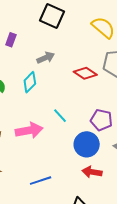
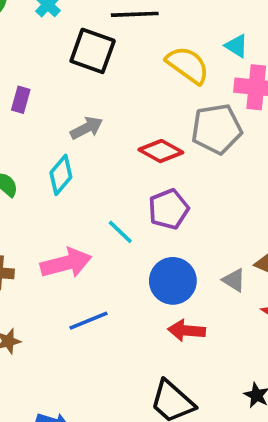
purple pentagon: (101, 120) -> (169, 209), moved, turned -30
blue line: (41, 181) -> (88, 321), moved

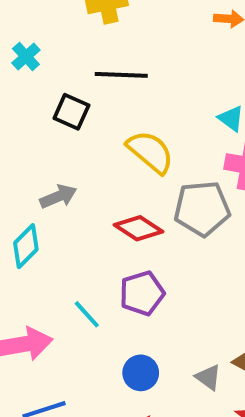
black square: (93, 51) -> (71, 112), size x0.7
yellow semicircle: (188, 65) -> (150, 152), moved
blue circle: (173, 281) -> (141, 373), size x0.7

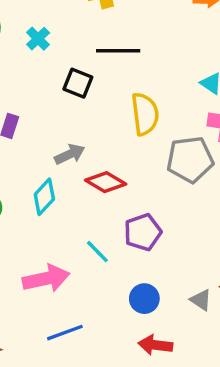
yellow semicircle: (150, 152) -> (145, 114), turned 45
red diamond: (139, 228) -> (106, 182), moved

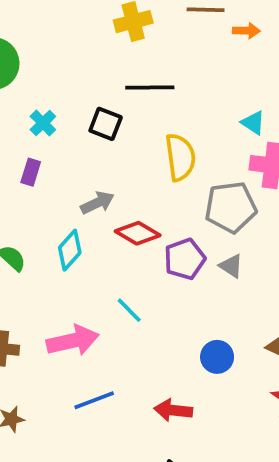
cyan cross: (38, 39) -> (43, 123), moved
purple pentagon: (143, 232) -> (185, 259), moved
blue circle: (144, 299) -> (217, 357), moved
gray triangle: (201, 300) -> (231, 266), moved
red arrow: (155, 345) -> (173, 410), moved

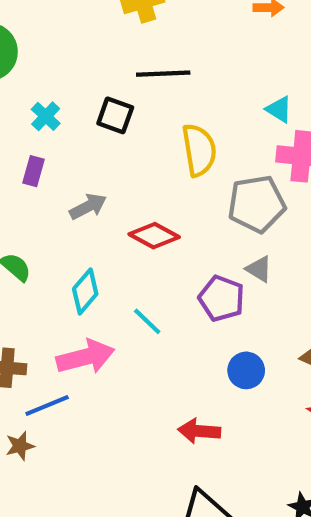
gray arrow: (97, 203) -> (88, 206), moved
cyan diamond: (70, 250) -> (85, 291), moved
purple pentagon: (185, 259) -> (222, 298), moved, turned -30
blue line: (94, 400) -> (47, 405), moved

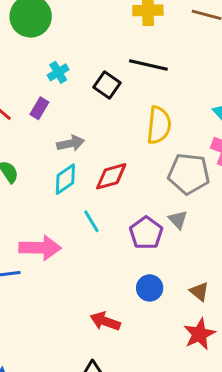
red diamond: (154, 236) -> (111, 176), turned -60
cyan diamond: (85, 291) -> (65, 179), moved
cyan line: (147, 321) -> (91, 221), moved

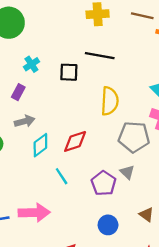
black square: (107, 85) -> (69, 72), turned -30
gray arrow: (71, 143) -> (25, 121), moved
pink arrow: (40, 248) -> (34, 213), moved
brown triangle: (199, 292) -> (147, 215), moved

